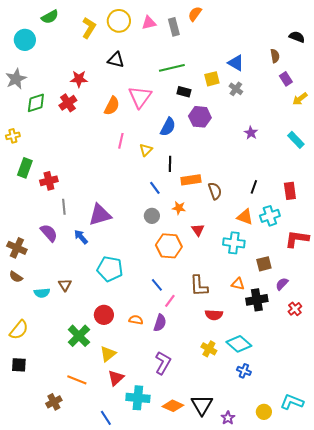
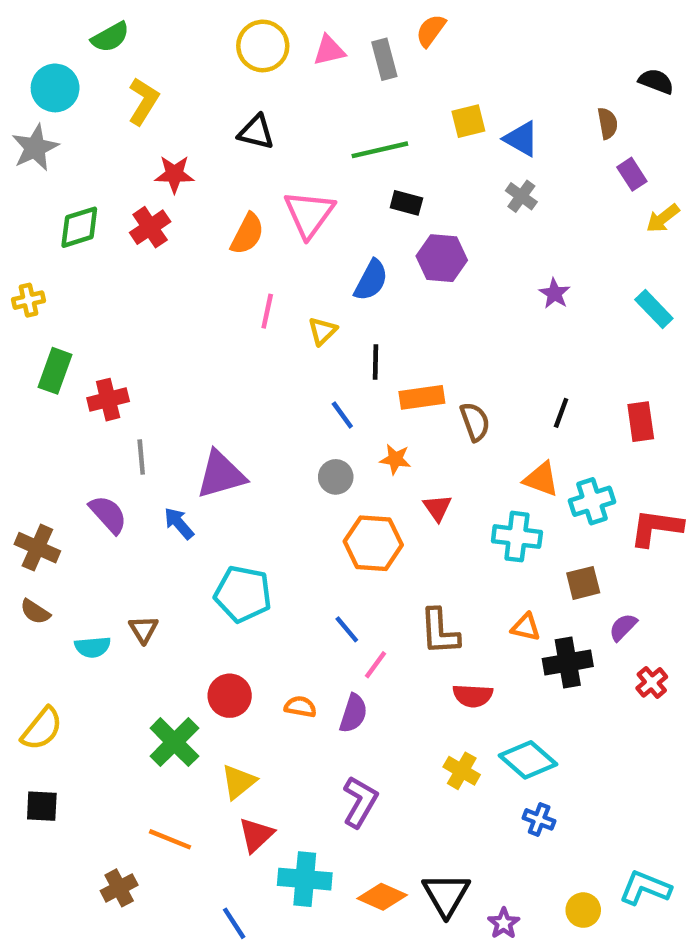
yellow L-shape: (89, 28) -> (143, 101), moved
gray star: (16, 79) -> (35, 148), moved
yellow square: (212, 79) -> (468, 121), moved
cyan cross: (270, 216) -> (592, 501), moved

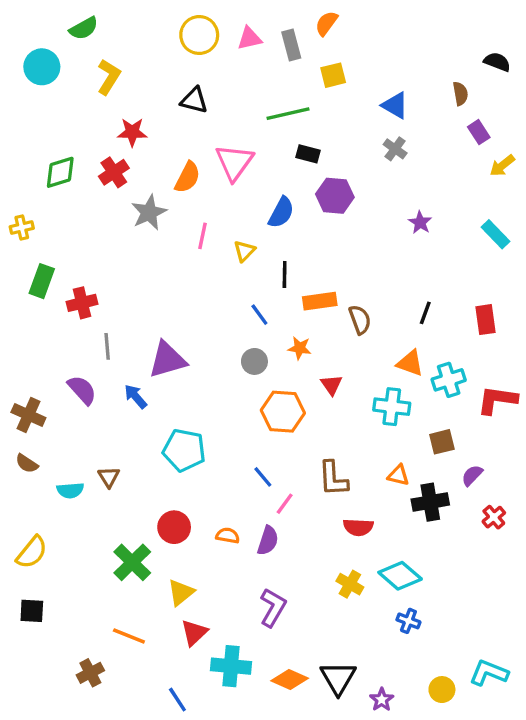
yellow square: (468, 121) -> (333, 75), moved
gray star: (35, 148) -> (149, 212), moved

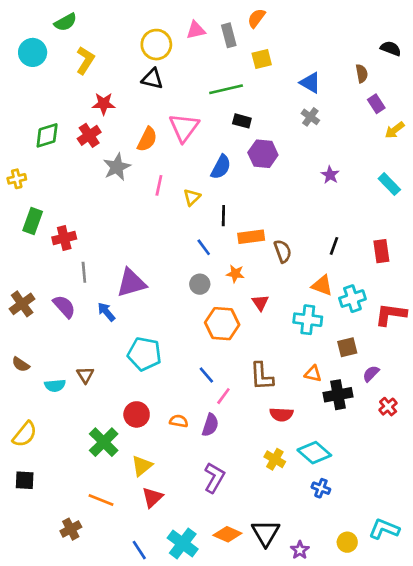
yellow circle: (199, 35) -> (156, 45), moved
brown cross: (28, 415) -> (22, 304), moved, turned 30
cyan cross: (231, 666) -> (183, 543), moved, turned 32

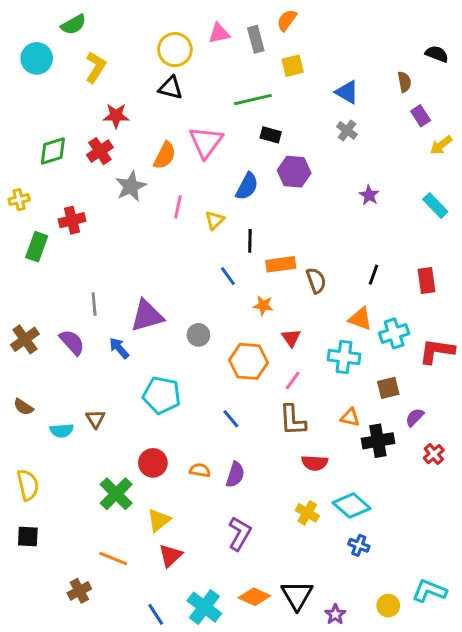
red cross: (64, 238) -> (72, 220), moved
gray circle: (200, 284) -> (198, 335), moved
pink line: (223, 396) -> (293, 381), moved
yellow semicircle: (25, 434) -> (28, 485), turned -52

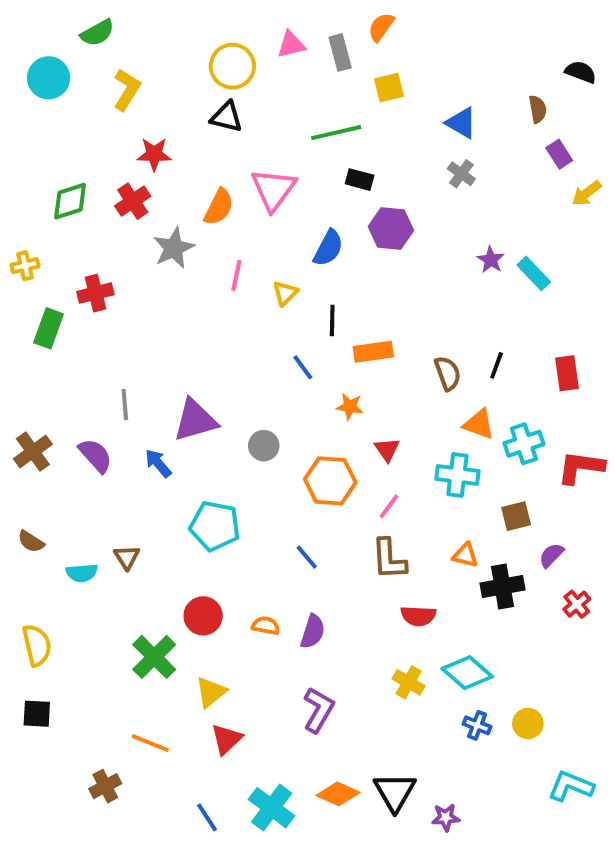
cyan rectangle: (435, 205) -> (534, 273), moved
brown semicircle: (316, 280) -> (448, 373), moved
yellow circle: (388, 606) -> (528, 723), moved
purple star: (335, 614) -> (446, 817), turned 30

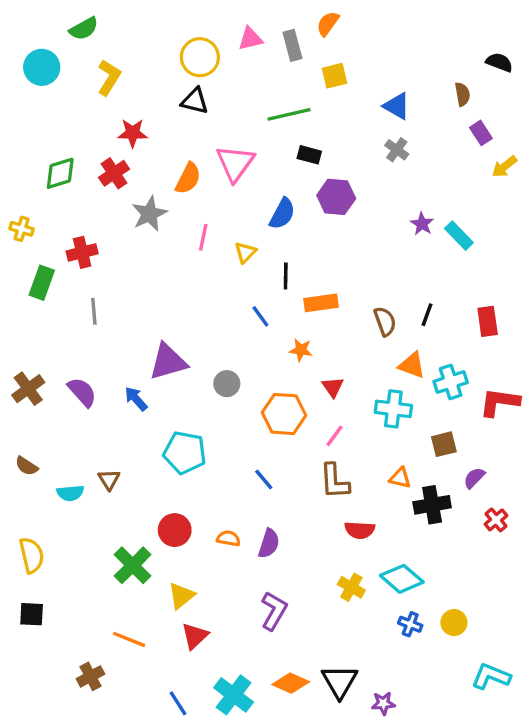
yellow cross: (25, 266) -> (22, 229), turned 30
gray line: (125, 405) -> (94, 311), moved

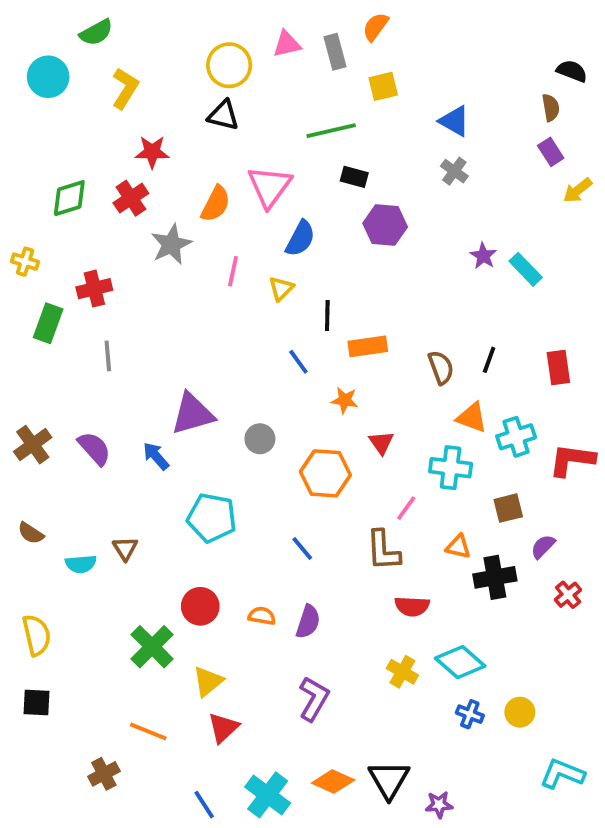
brown semicircle: (462, 94) -> (551, 108), moved
blue semicircle: (282, 214) -> (300, 239), moved
pink line: (334, 436) -> (406, 508), moved

